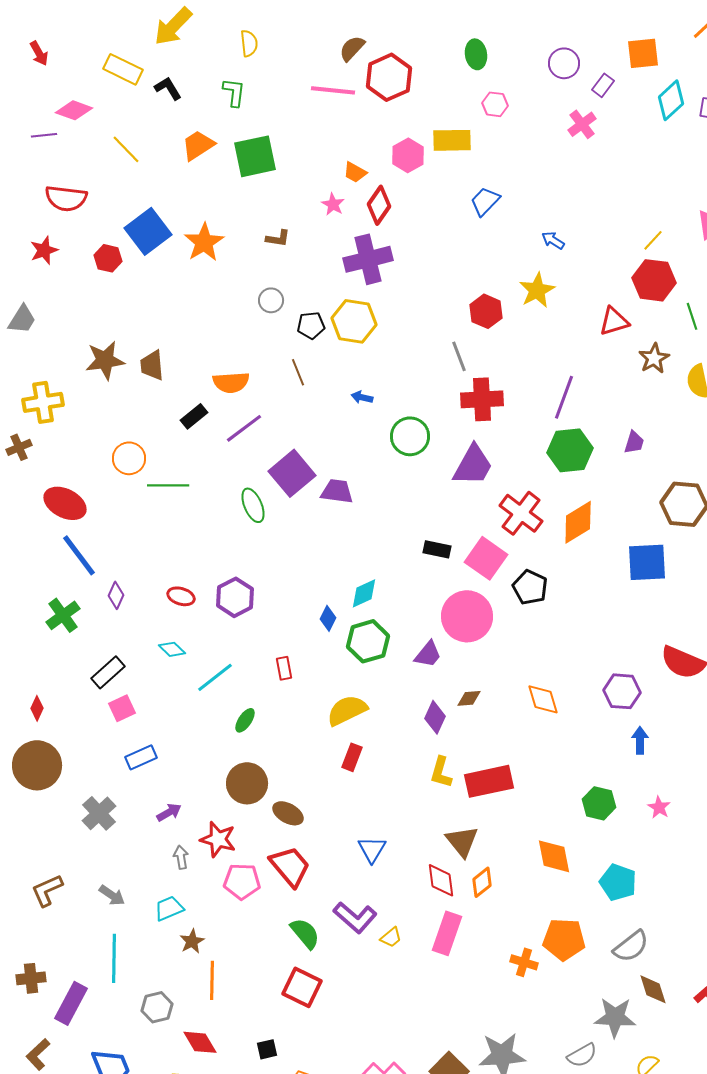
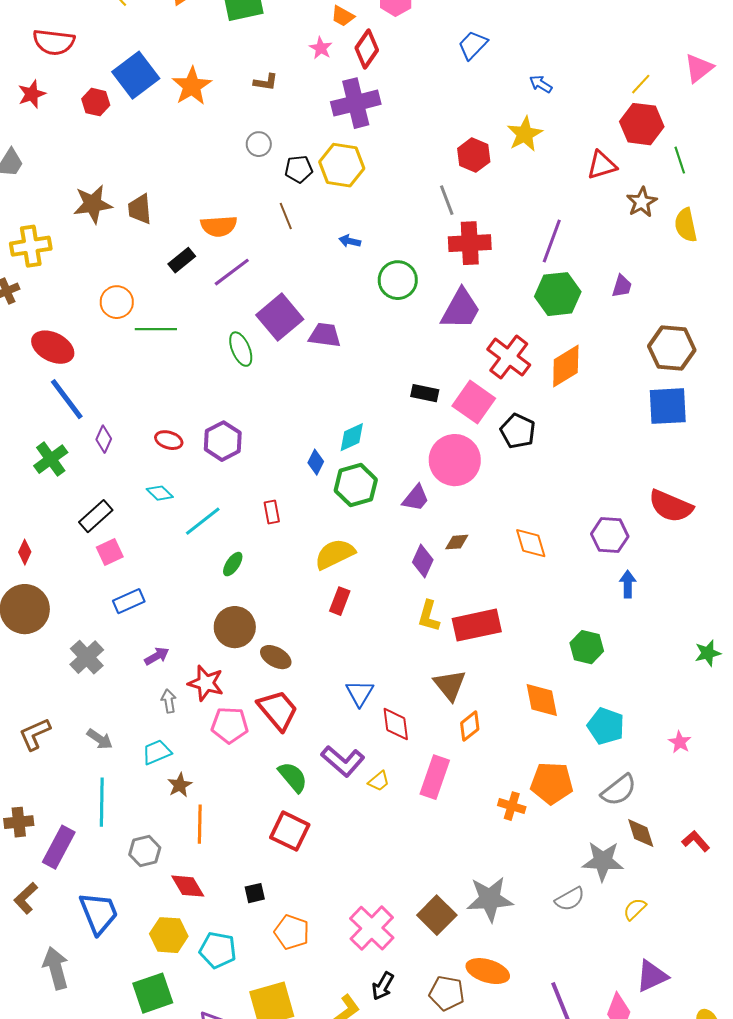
blue square: (647, 562) -> (668, 406), moved
pink star: (659, 807) -> (680, 742), moved
red diamond: (441, 880) -> (396, 724), moved

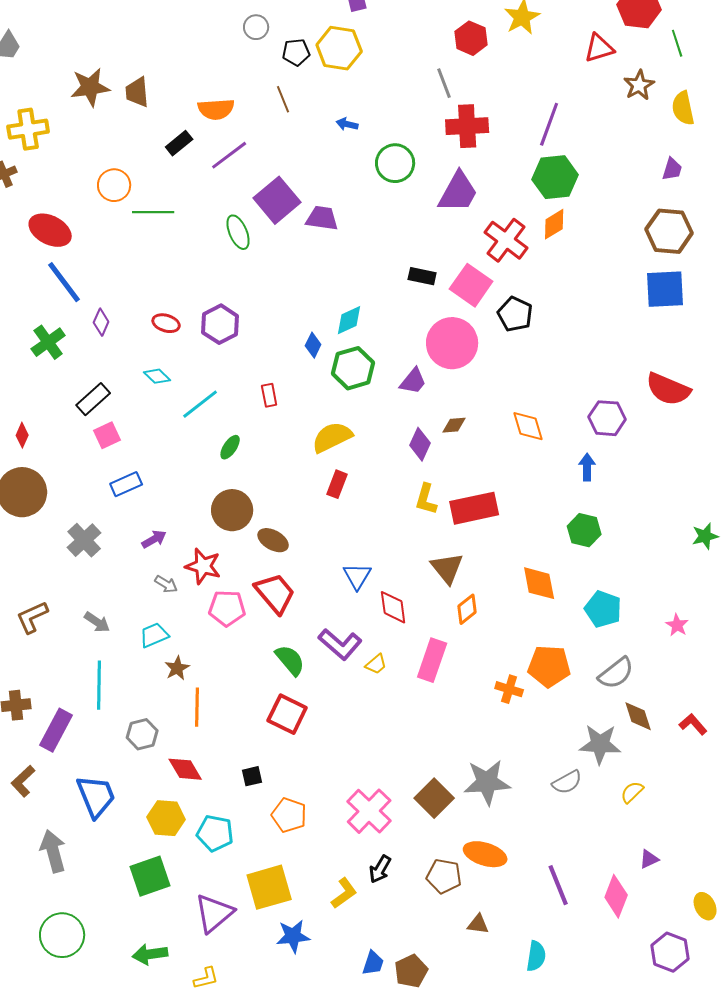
purple trapezoid: (622, 286) -> (672, 169), moved
orange diamond: (566, 366) -> (554, 224), moved, size x0.7
blue arrow: (628, 584) -> (587, 467), moved
gray arrow: (169, 701) -> (166, 584), turned 130
purple triangle: (652, 976) -> (649, 859), size x0.6

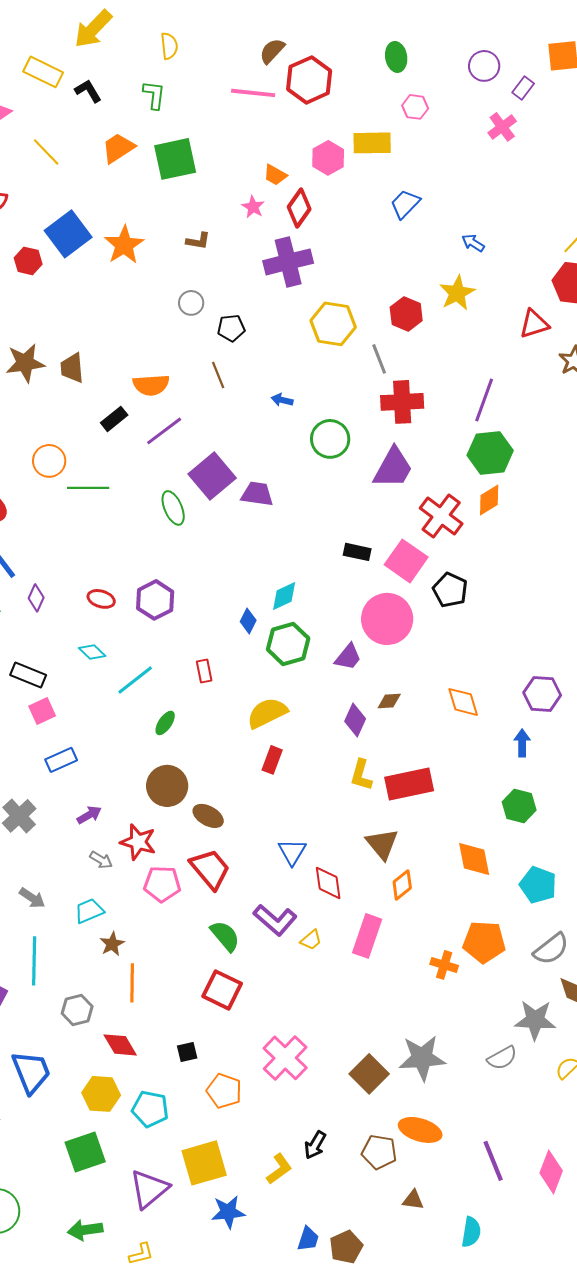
yellow hexagon: (339, 48) -> (333, 324), moved
black rectangle: (93, 399) -> (28, 675), turned 64
pink cross: (369, 811) -> (285, 1058), moved

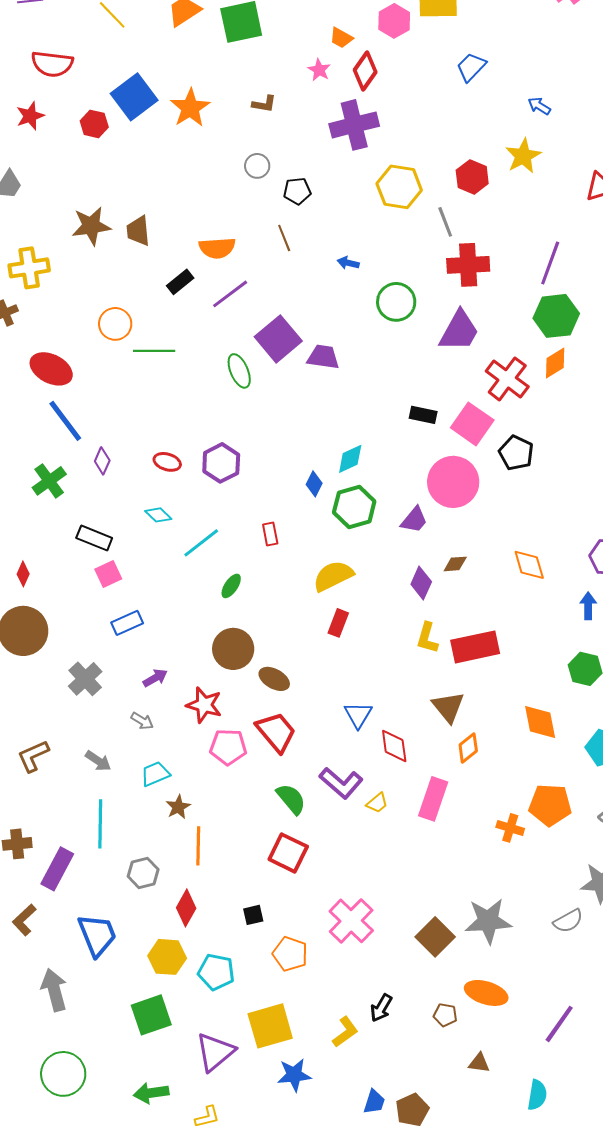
gray arrow: (101, 860) -> (142, 721), moved
red diamond: (120, 1045) -> (186, 908), turned 60
brown pentagon: (379, 1152) -> (445, 1015), size x0.7
purple line: (493, 1161) -> (559, 1024), turned 57

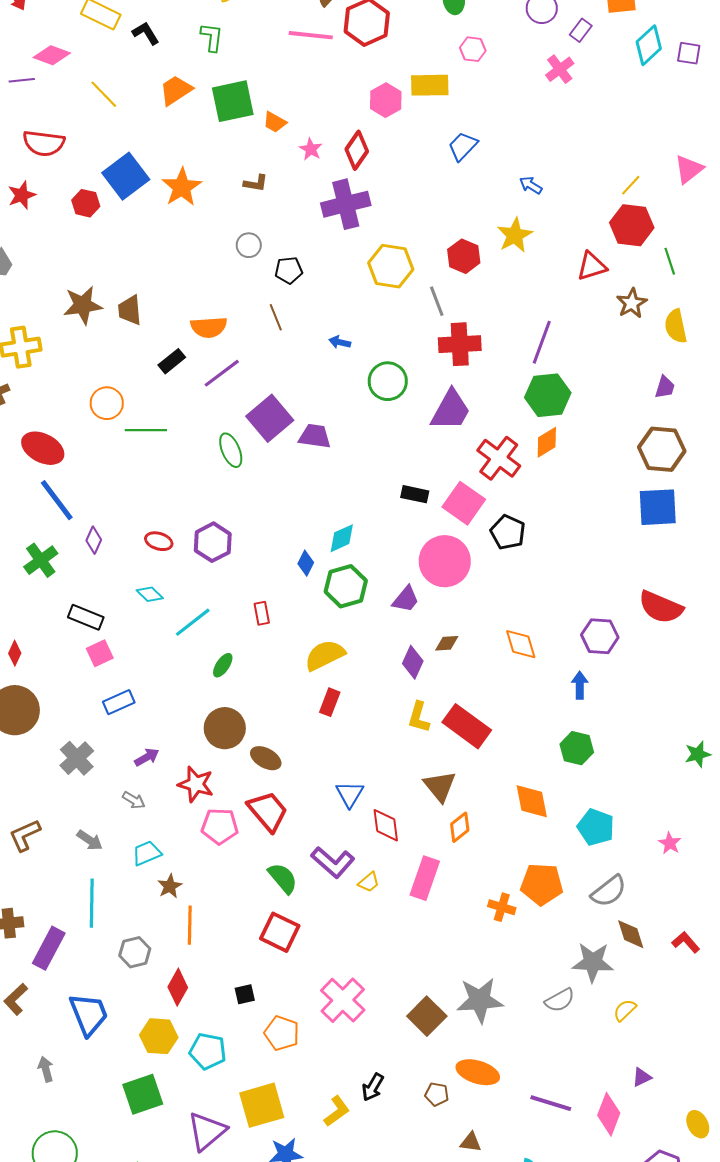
orange trapezoid: (341, 38) -> (275, 122), moved
red rectangle: (475, 647) -> (467, 726), turned 48
gray arrow: (54, 990) -> (46, 1069), size x0.6
purple line: (559, 1024) -> (551, 1103), turned 72

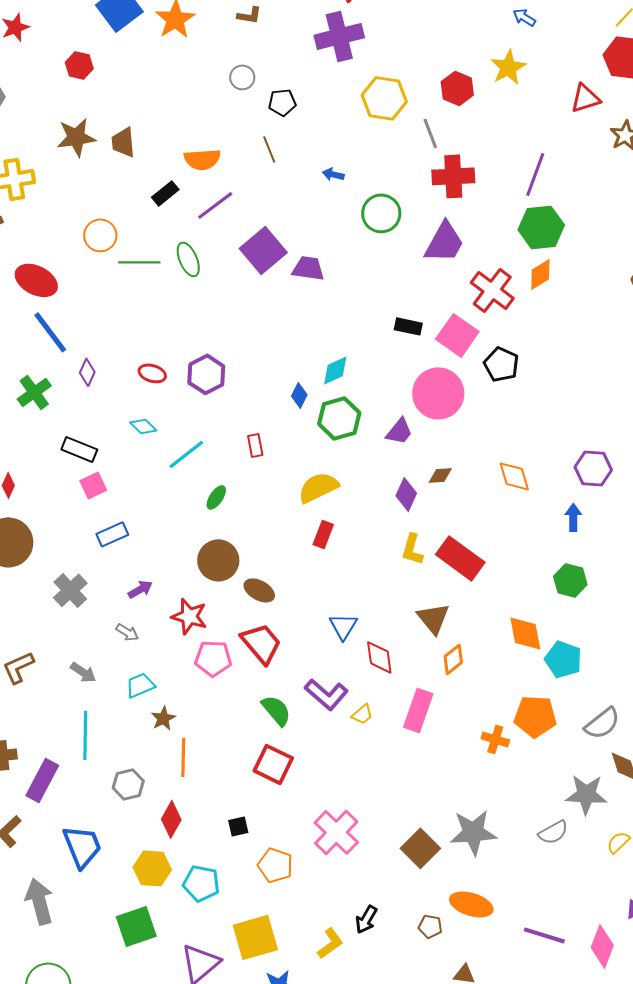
red hexagon: (86, 203) -> (79, 65), moved
green ellipse: (231, 450) -> (188, 259), moved
cyan pentagon: (596, 827) -> (563, 659), moved
gray arrow: (46, 1069) -> (39, 901), size x1.8

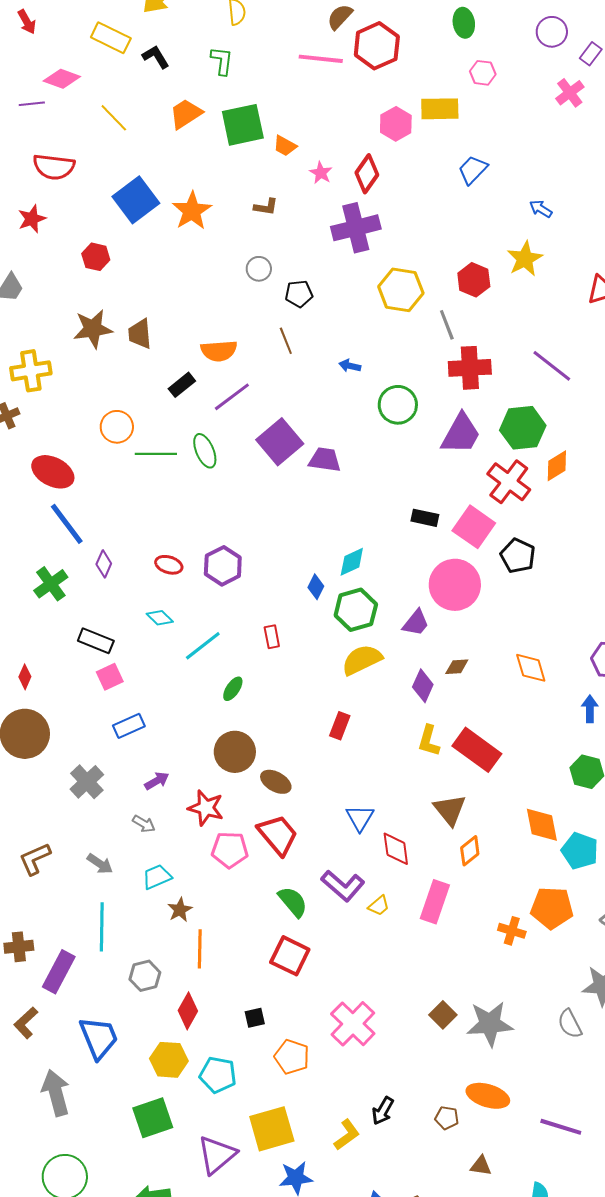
purple line: (535, 174) -> (552, 366), turned -72
green hexagon: (541, 227) -> (523, 428), moved
yellow semicircle: (318, 487) -> (362, 660), moved
gray semicircle: (553, 832) -> (570, 1024), turned 92
brown square: (420, 848) -> (443, 1015), moved, size x0.7

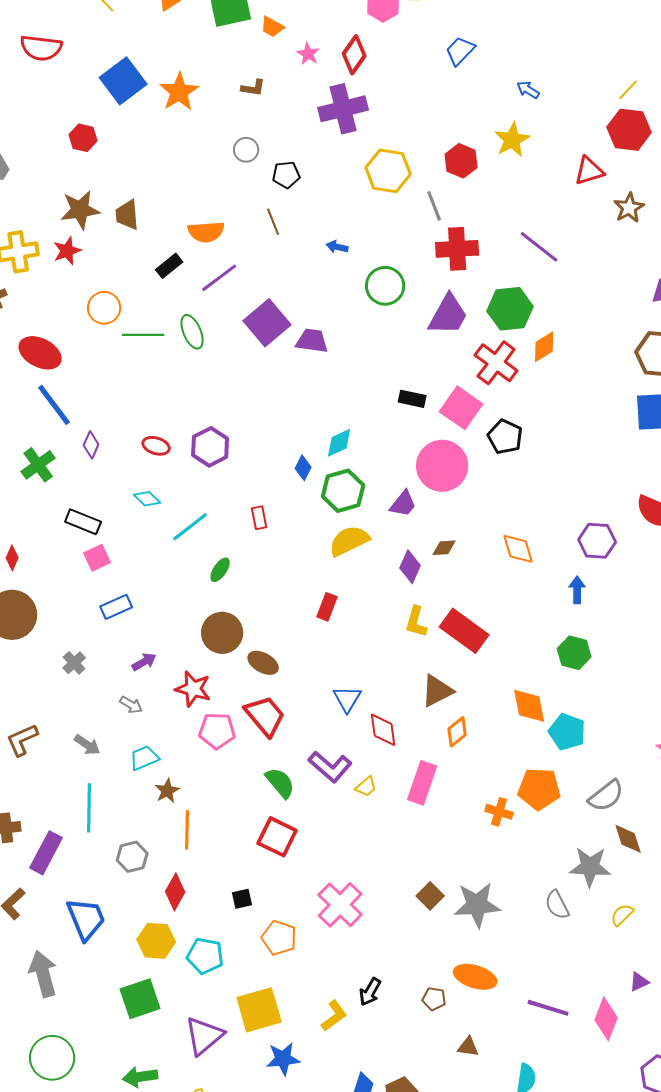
red star: (32, 219) -> (67, 251), moved
gray cross: (87, 782) -> (74, 663), size x0.7
brown triangle: (450, 810) -> (437, 691), turned 42

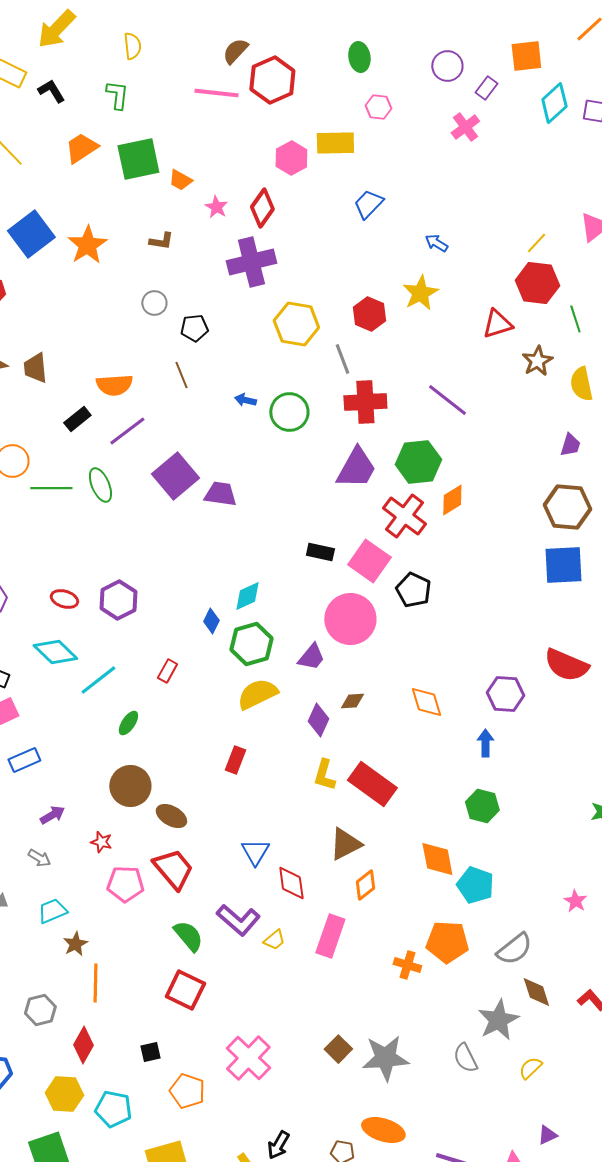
green circle: (385, 286) -> (289, 412), moved
cyan diamond: (147, 499) -> (55, 652), size x1.6
red rectangle: (259, 518) -> (167, 671), turned 40
red star: (193, 689) -> (101, 842), size x0.6
gray star: (590, 867) -> (498, 1020), turned -30

